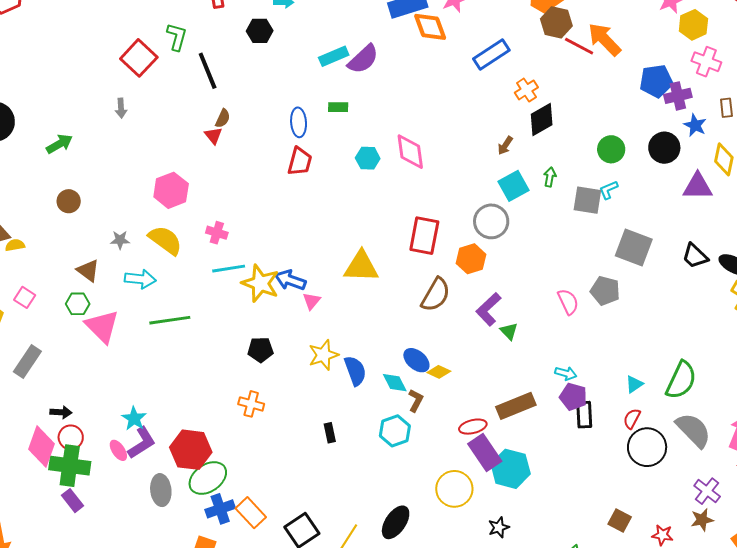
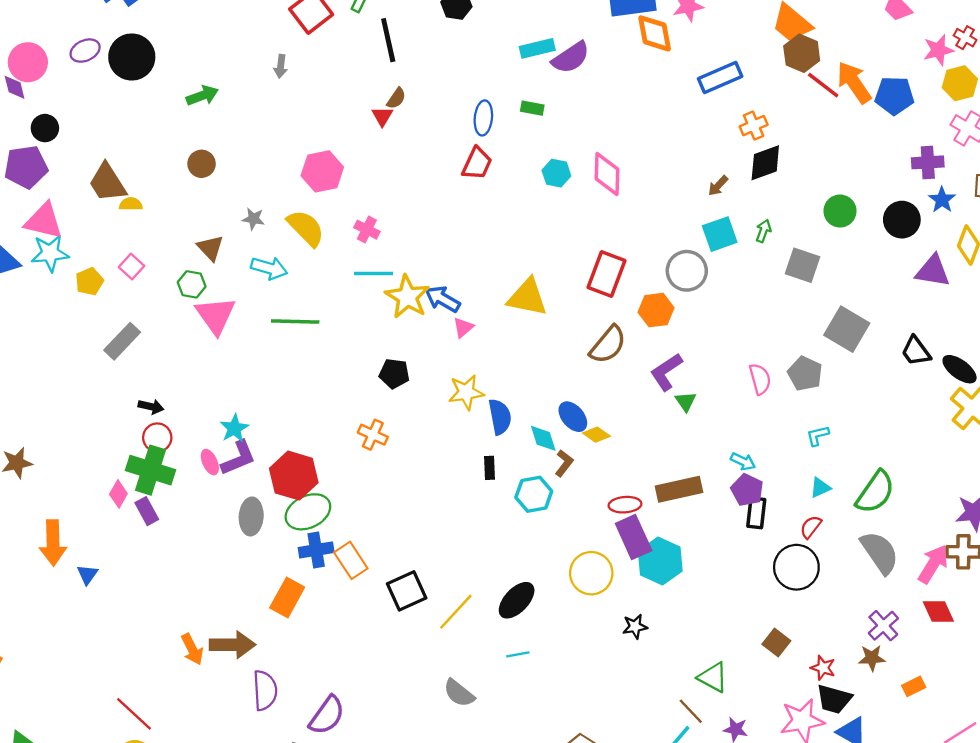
blue pentagon: (656, 81) -> (894, 96), moved
cyan L-shape: (608, 190) -> (818, 436), moved
black rectangle: (330, 433) -> (490, 468), moved
pink diamond: (42, 447) -> (118, 494), moved, size x0.6
black circle: (647, 447) -> (796, 567), moved

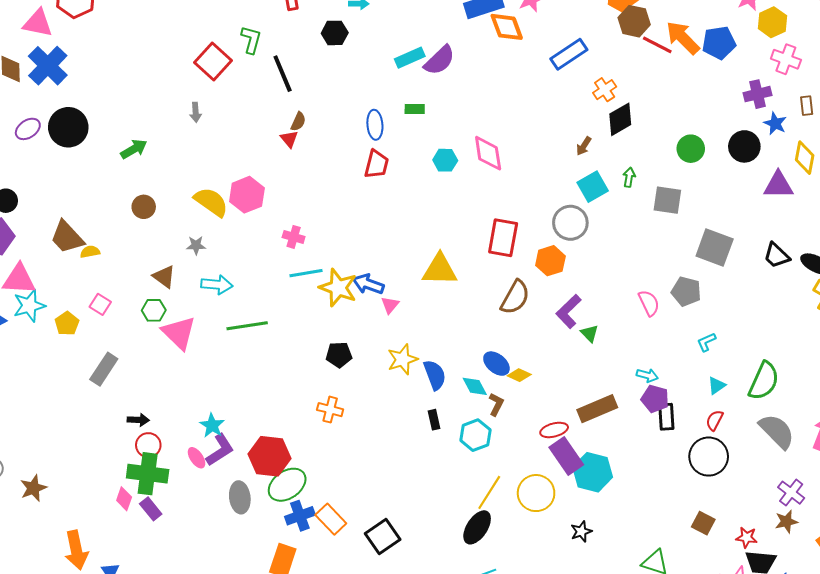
yellow semicircle: (306, 228) -> (211, 202), moved
yellow line: (456, 612) -> (489, 492), moved

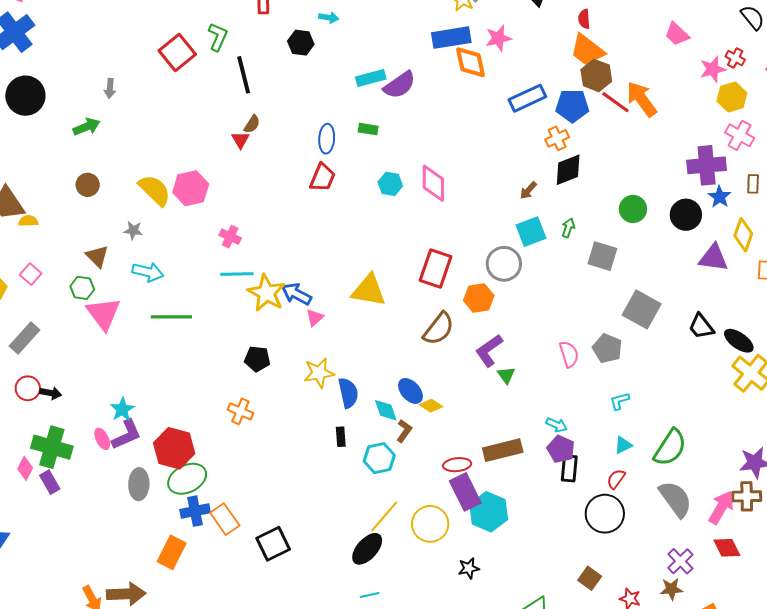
blue pentagon: (719, 43) -> (572, 106), moved
purple cross: (758, 94) -> (707, 165), size x1.4
gray arrow: (196, 112) -> (110, 88), moved
red circle: (148, 445) -> (28, 388), moved

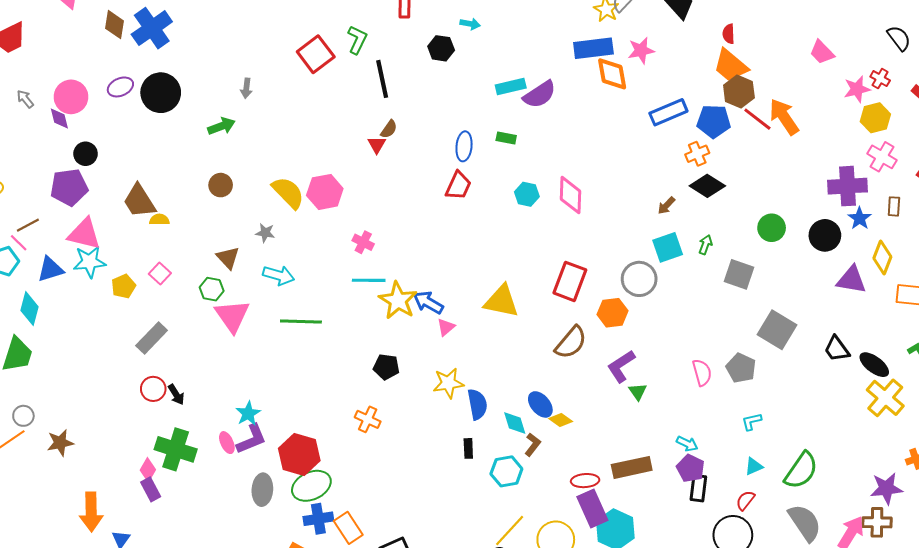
black diamond: (568, 170) -> (707, 186), turned 52
black arrow: (51, 393) -> (176, 394), turned 45
purple rectangle: (50, 482) -> (151, 489), moved

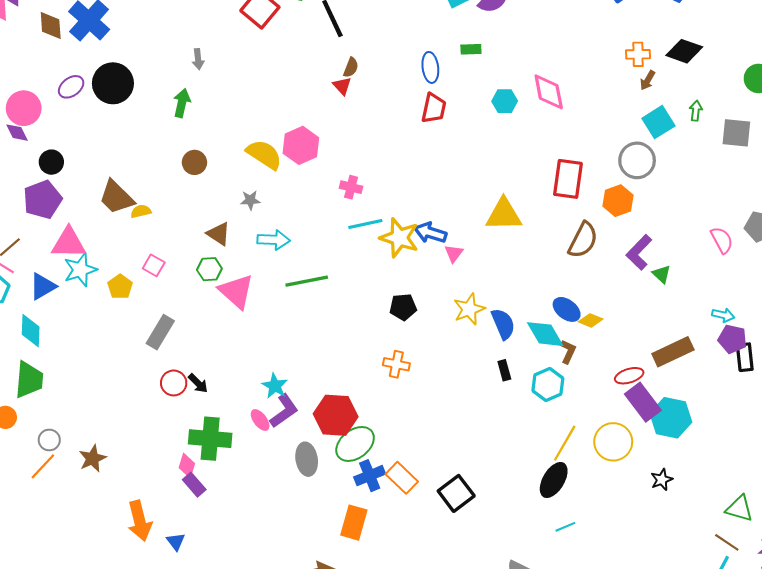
green arrow: (221, 126) -> (182, 103), turned -44
orange cross: (697, 154) -> (638, 54), moved, turned 35
cyan diamond: (515, 423) -> (545, 334), size x1.4

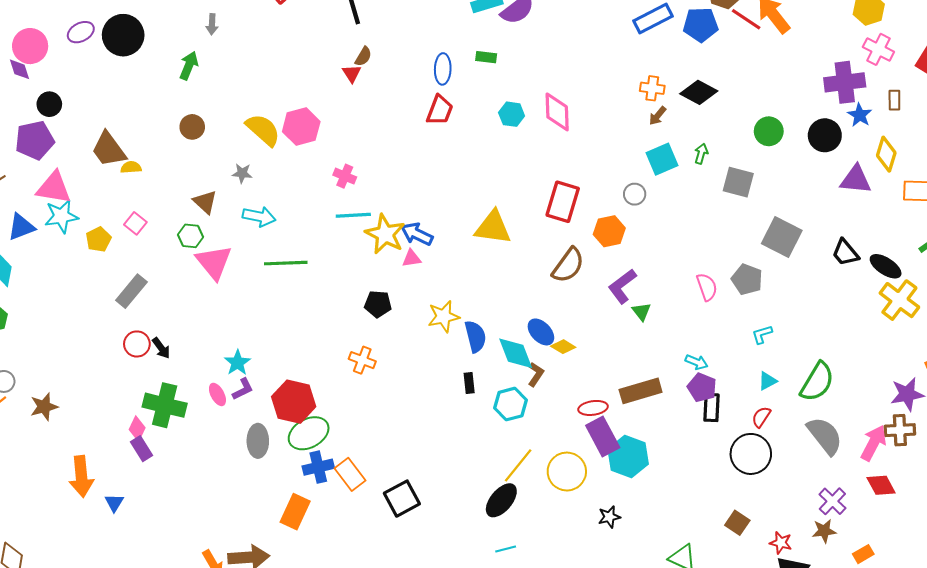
gray circle: (637, 160) -> (635, 194), size x0.6
pink triangle: (454, 253) -> (412, 258), moved, turned 36
purple L-shape: (284, 411) -> (243, 389), size x0.7

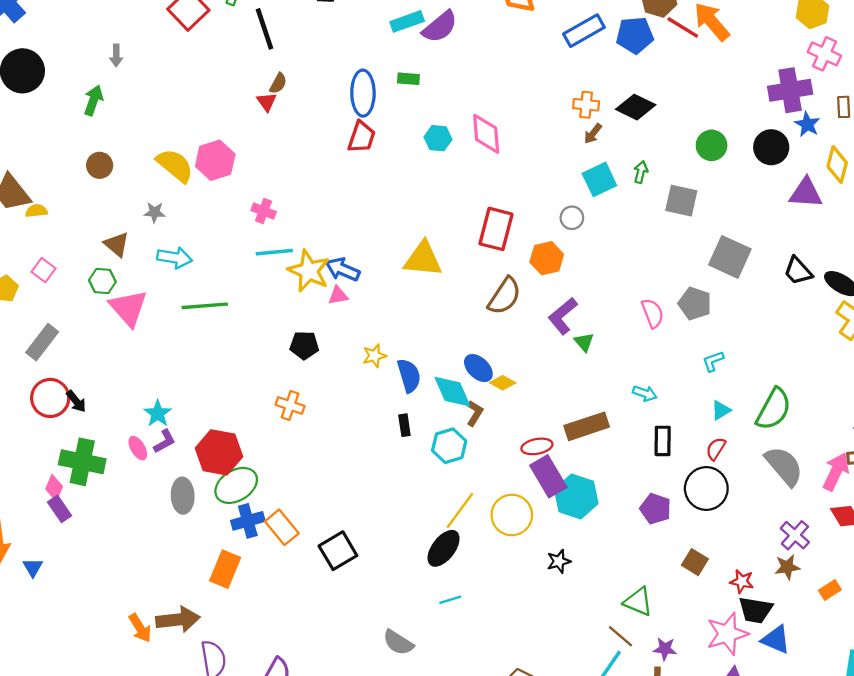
blue ellipse: (443, 69) -> (363, 93), size x1.4
yellow star: (444, 316) -> (374, 356), size x0.7
red circle: (137, 344) -> (50, 398), size x1.4
purple pentagon: (702, 387) -> (655, 509), moved

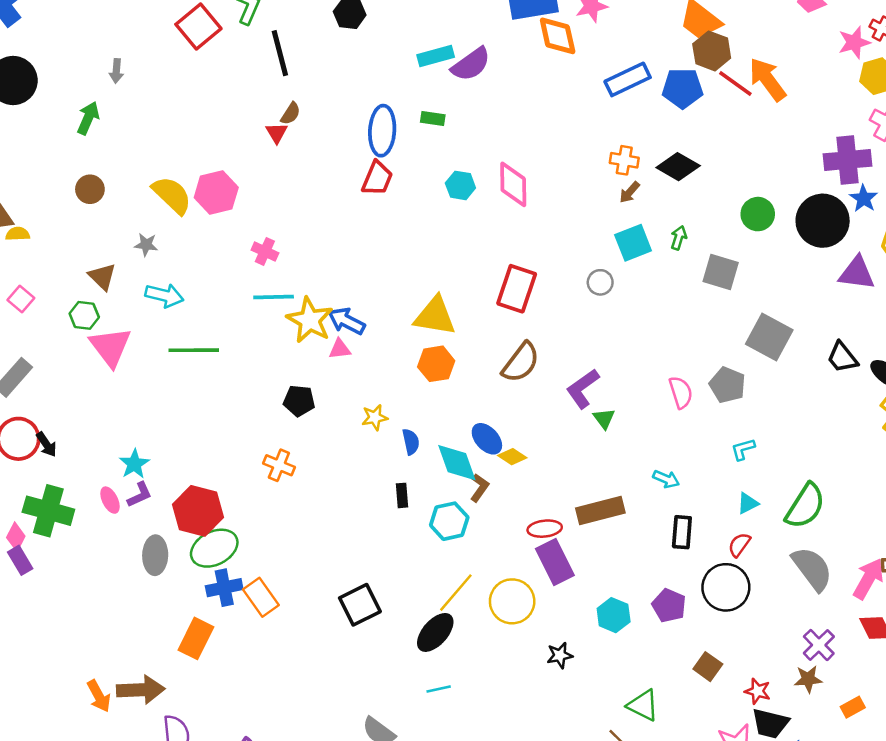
black circle: (771, 147) -> (823, 221), size x1.4
orange hexagon: (547, 258) -> (436, 364), moved
blue semicircle: (409, 376) -> (411, 442), size x0.7
cyan hexagon: (576, 496) -> (614, 615), moved, size x0.7
black square: (338, 551) -> (360, 605), moved

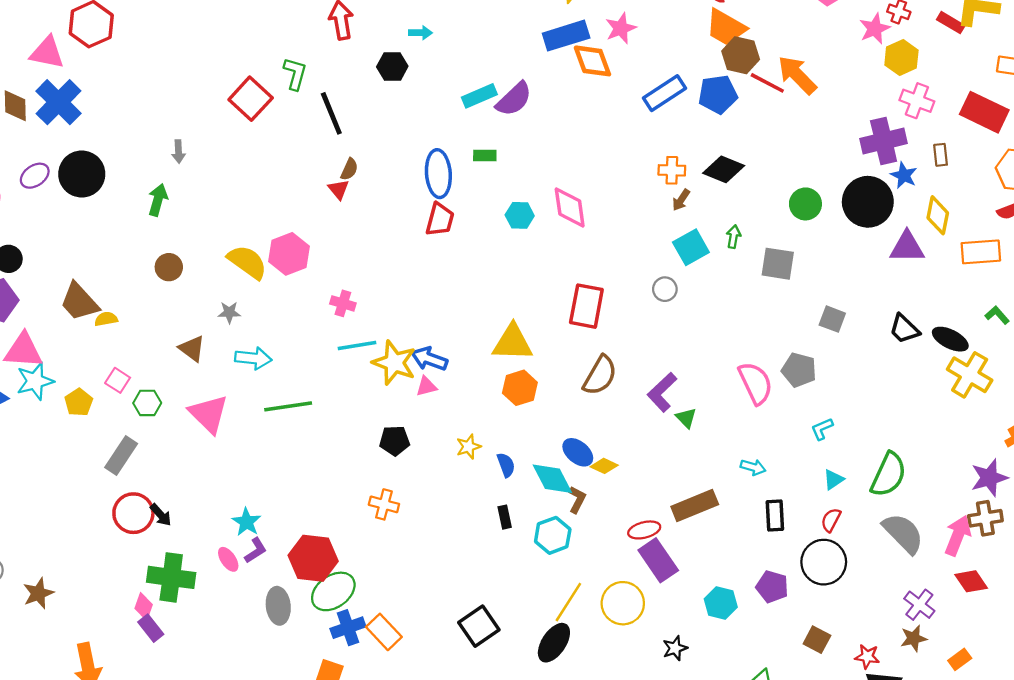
green hexagon: (84, 315) -> (147, 403), moved
gray square: (769, 337) -> (832, 319), size x0.6
pink semicircle: (681, 392) -> (756, 383), size x1.4

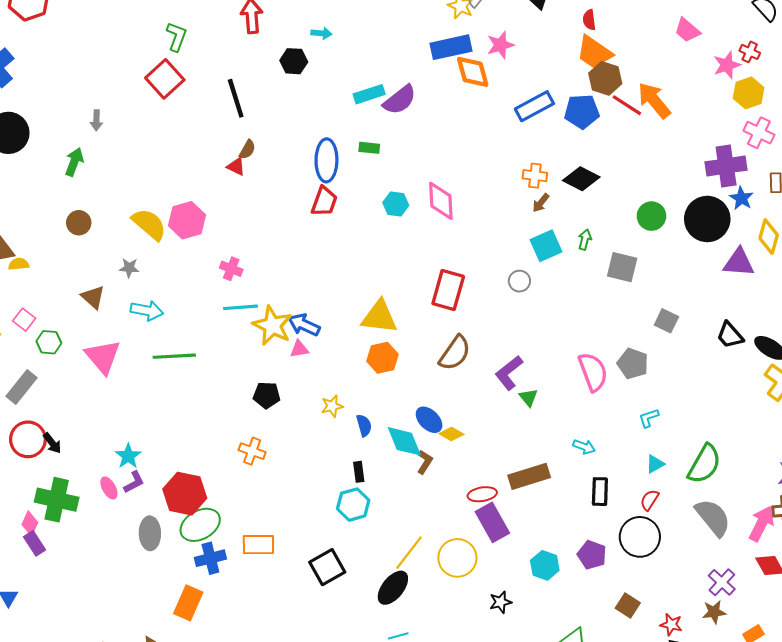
green L-shape: (295, 74) -> (176, 37), moved
red triangle: (339, 189) -> (236, 167), turned -30
cyan hexagon: (553, 535) -> (353, 505), moved
orange rectangle: (384, 632) -> (258, 545), moved, turned -52

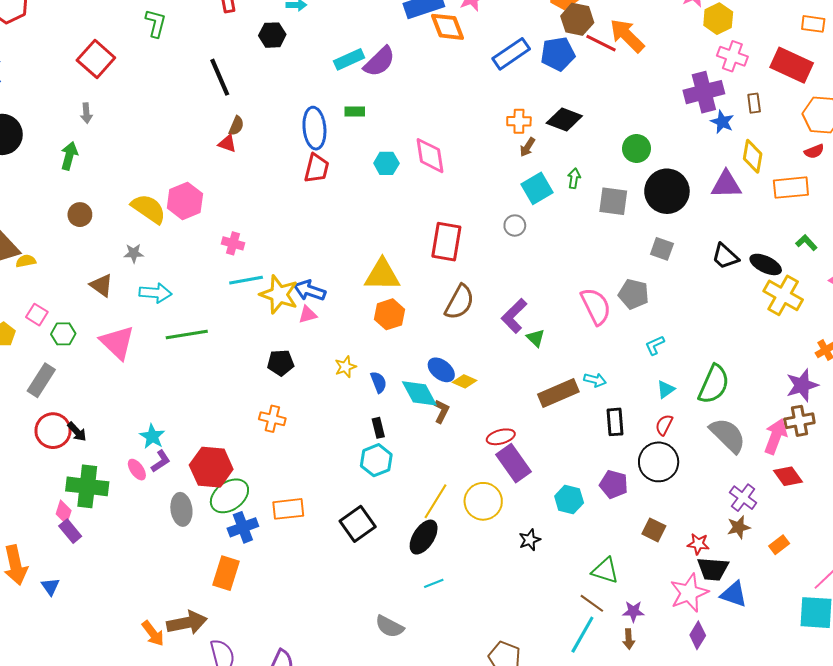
red square: (165, 79) -> (96, 59), moved
black circle: (707, 219) -> (667, 191), moved
brown rectangle: (529, 476) -> (558, 393), moved

